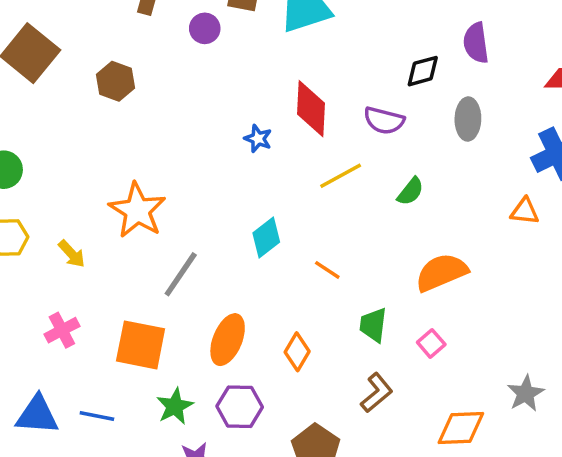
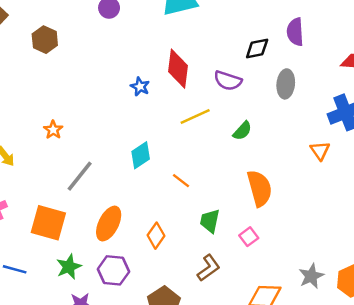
orange star: (137, 210) -> (53, 130), size x0.5
orange triangle: (525, 211) -> (320, 151), turned 45
orange semicircle: (441, 272) -> (260, 188), turned 93

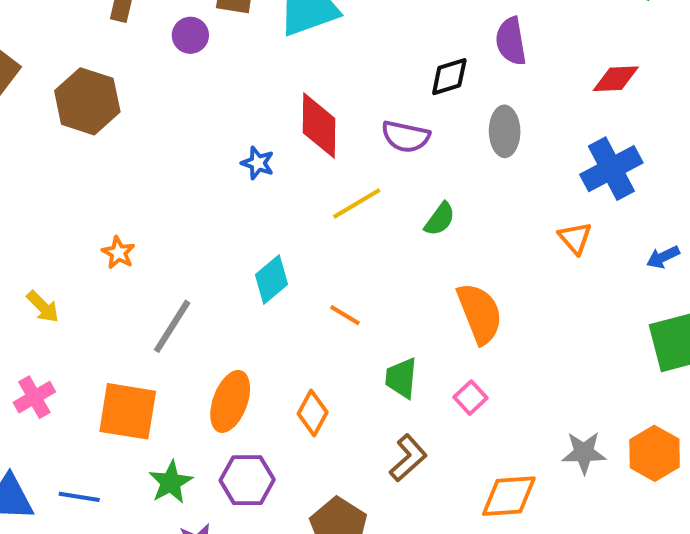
brown hexagon: (45, 40) -> (87, 101), size x1.4
gray star: (311, 276) -> (584, 453), turned 30

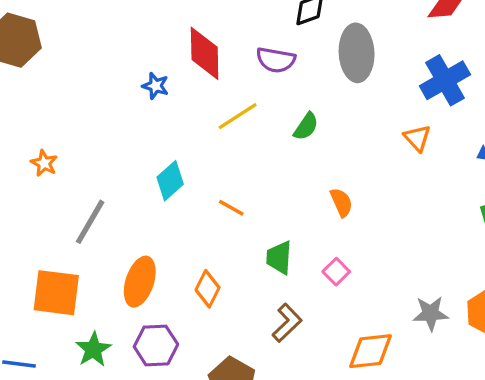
gray ellipse: (505, 131) -> (357, 53), size x1.4
orange semicircle: (480, 313) -> (341, 202), size x0.6

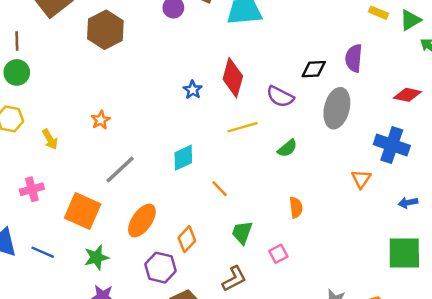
blue cross: (445, 80) -> (392, 145), turned 32
purple hexagon: (156, 345) -> (161, 268), moved

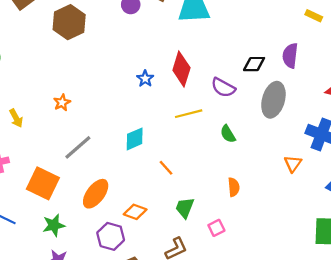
green semicircle: (287, 148) -> (228, 134), turned 96
orange diamond: (187, 239) -> (135, 212), turned 65

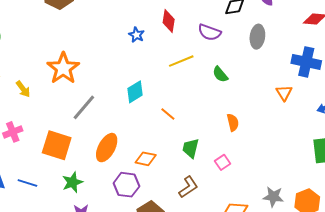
red diamond: (181, 69) -> (169, 21), size x0.7
gray ellipse: (273, 100) -> (257, 37), size x0.7
orange star: (62, 103) -> (63, 68), size x2.0

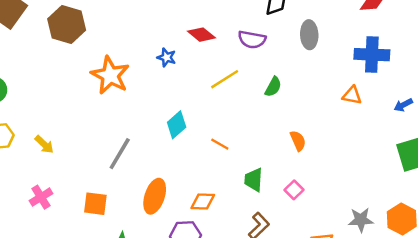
red diamond: (169, 21) -> (201, 35), turned -50
orange star: (63, 68) -> (110, 75), moved
green semicircle: (220, 74) -> (273, 87), turned -102
orange triangle: (284, 93) -> (352, 95), turned -36
orange square: (57, 145) -> (95, 204), size x0.7

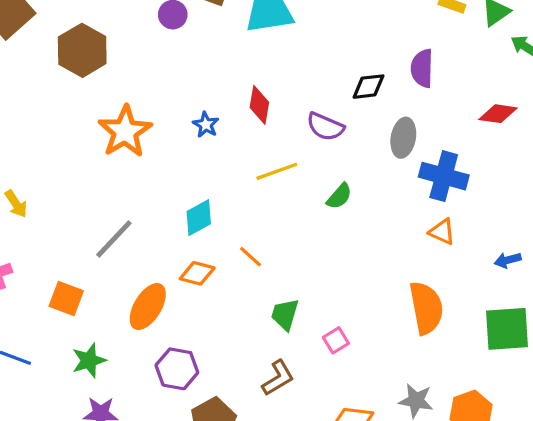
red diamond: (201, 35) -> (259, 105), turned 48
blue cross: (372, 55) -> (444, 176), moved
orange semicircle: (298, 141) -> (426, 308), moved, size x1.8
orange diamond: (203, 201) -> (197, 273), moved

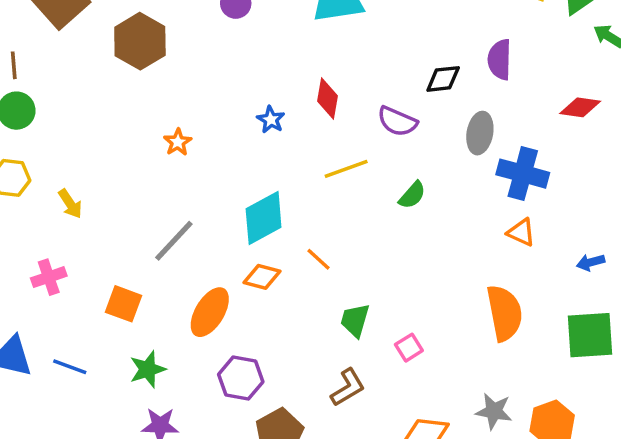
orange star: (125, 131) -> (178, 142), moved, size x0.5
cyan diamond: (199, 218) -> (264, 218), size x1.4

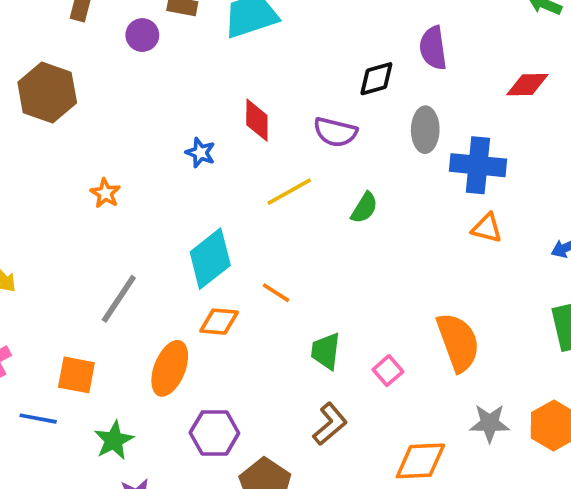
orange semicircle: (505, 313) -> (458, 342), moved
blue line: (70, 367) -> (38, 419), moved

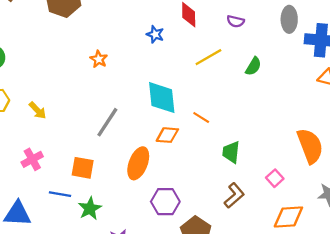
purple semicircle: (335, 132) -> (236, 21), size x0.7
cyan diamond: (210, 259) -> (162, 98), turned -57
pink square: (388, 371) -> (275, 178), moved
green star: (114, 440) -> (90, 208), moved

